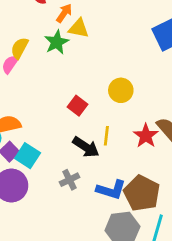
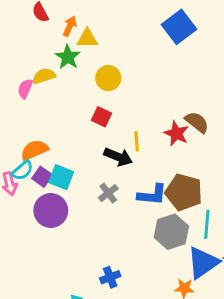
yellow semicircle: (20, 48) -> (44, 76), moved, turned 55
yellow circle: (121, 90) -> (108, 78), moved

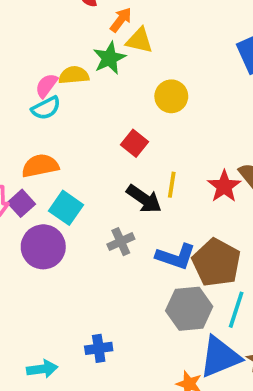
yellow circle: (108, 78) -> (171, 96), moved
cyan semicircle: (22, 170) -> (46, 108), moved
purple square: (42, 177) -> (21, 203), moved

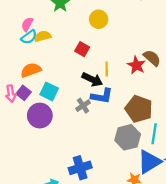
yellow semicircle: (74, 75) -> (43, 36), moved
blue L-shape: (176, 257) -> (102, 96), moved
blue cross: (99, 348) -> (80, 168), size x1.5

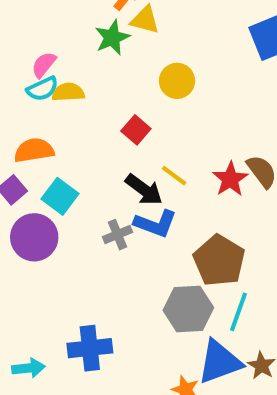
yellow line: (107, 69) -> (174, 176), turned -64

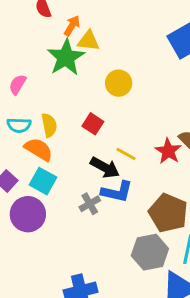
green star: (112, 38) -> (66, 57), size x1.4
cyan semicircle: (42, 89) -> (19, 125), moved, turned 35
yellow semicircle: (68, 92) -> (49, 125), moved, turned 90
orange semicircle: (34, 150) -> (39, 149), moved, turned 48

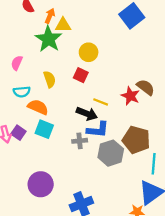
red square: (93, 124) -> (81, 75), moved
yellow semicircle: (49, 125) -> (50, 79), moved
gray cross: (90, 204) -> (80, 141), turned 32
purple circle: (28, 214) -> (41, 184), moved
gray hexagon: (150, 252) -> (111, 153), moved

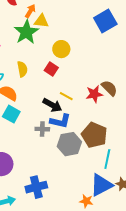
red star: (130, 96) -> (94, 94), turned 30

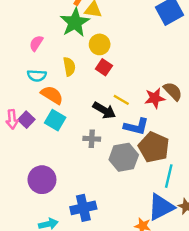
yellow circle: (61, 49) -> (100, 44), moved
blue L-shape: (60, 121) -> (136, 126), moved

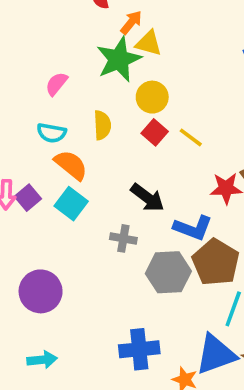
yellow line: (121, 100) -> (191, 137), moved
blue cross: (83, 208) -> (139, 349), moved

